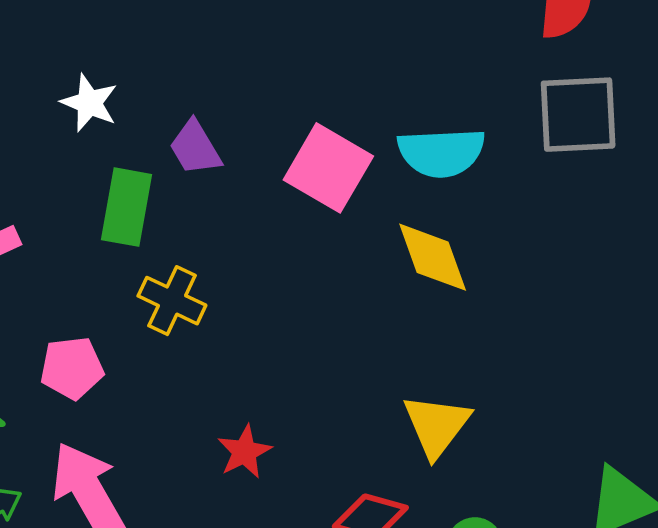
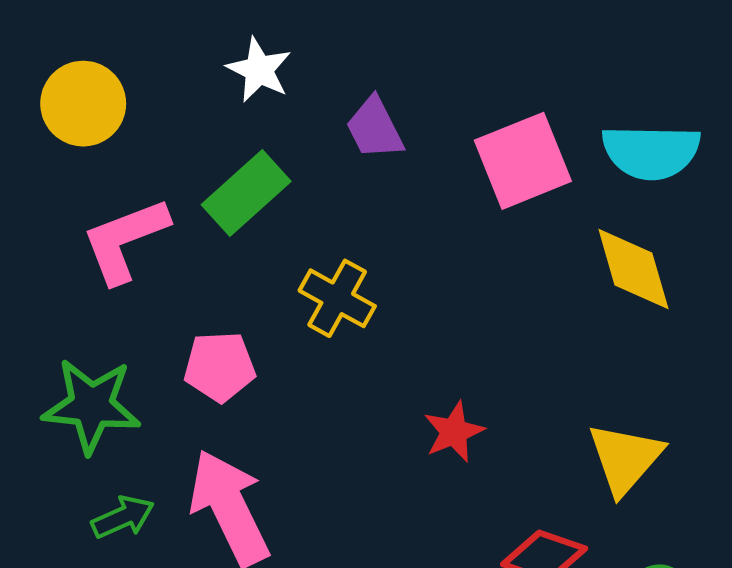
pink square: (328, 168) -> (523, 161), turned 34
green rectangle: (127, 207) -> (246, 193), moved, turned 34
red star: (244, 452) -> (454, 432), moved

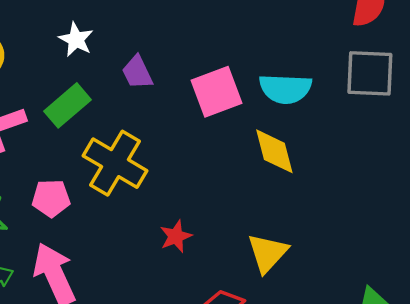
yellow cross: (337, 298) -> (115, 163), size x1.6

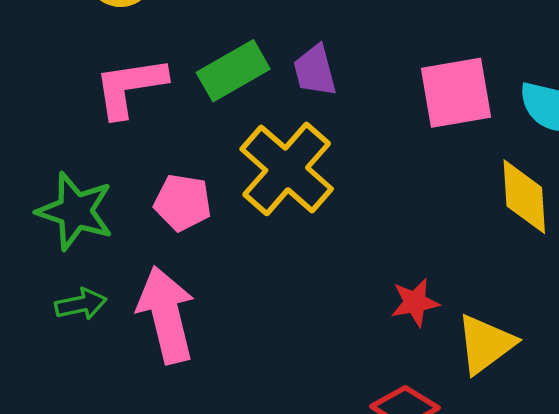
purple trapezoid: (137, 72) -> (315, 70), moved
red star: (176, 236) -> (415, 302), moved

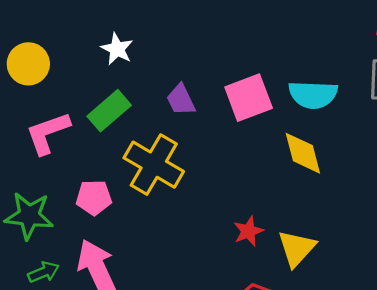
purple trapezoid: (315, 70) -> (181, 100), moved

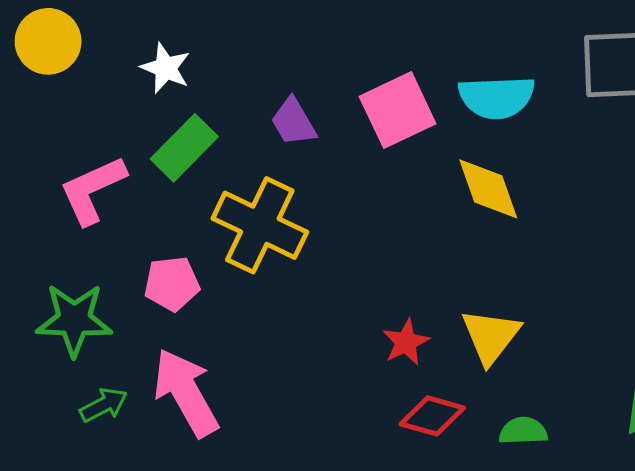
white star: (117, 49) -> (166, 68), moved
yellow circle: (28, 64) -> (48, 41), moved
red star: (248, 231) -> (406, 342), moved

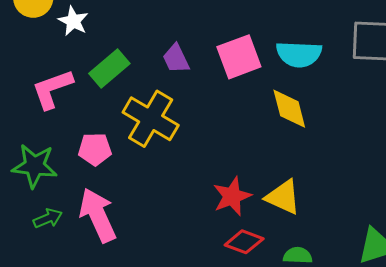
white star: (166, 68) -> (73, 21), moved
yellow triangle: (491, 336) -> (283, 197), turned -48
red star: (406, 342) -> (232, 196), size x1.4

